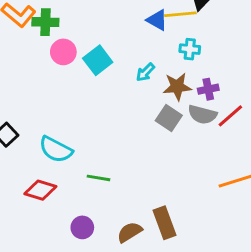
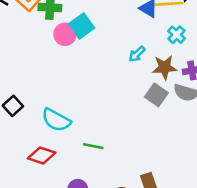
cyan cross: (190, 49) -> (176, 35), turned 36
cyan square: (98, 60) -> (82, 26), moved

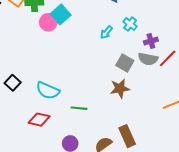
cyan cross: (176, 35) -> (130, 24), moved
brown star: (165, 67) -> (120, 88), moved

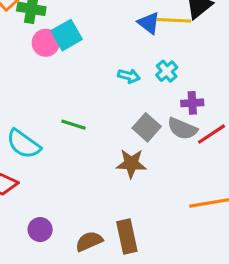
cyan arrow: (106, 32) -> (129, 76), turned -128
green line: (79, 108) -> (73, 125), moved

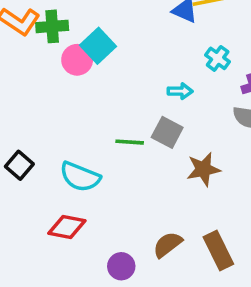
cyan arrow: (129, 76) -> (180, 91), moved
gray square: (147, 127) -> (167, 132), moved
brown semicircle: (89, 241) -> (168, 245), moved

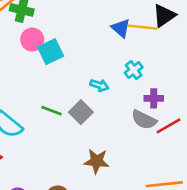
cyan square: (98, 46) -> (51, 52), moved
brown star: (203, 169) -> (97, 161), moved

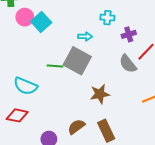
cyan cross: (134, 70) -> (107, 18), turned -32
gray square: (81, 112) -> (77, 61), size x1.5
gray semicircle: (144, 120) -> (128, 64), moved, turned 42

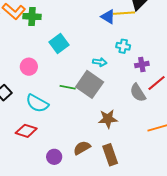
pink circle: (25, 17) -> (29, 67), moved

